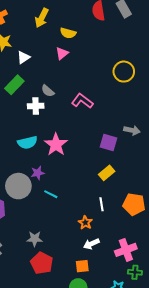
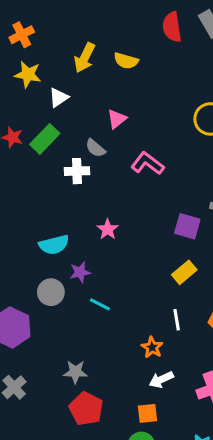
yellow arrow: (42, 18) -> (85, 58), moved
pink triangle: (62, 53) -> (117, 119), moved
cyan semicircle: (28, 142) -> (54, 245), moved
pink star: (56, 145) -> (108, 229), size x0.6
gray circle: (18, 186) -> (51, 292), size x0.7

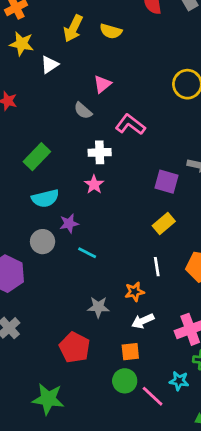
green rectangle: (45, 139) -> (37, 157), moved
white cross: (77, 171) -> (100, 152), moved
orange star: (152, 347) -> (134, 292), turned 30
gray star: (75, 372) -> (98, 307), moved

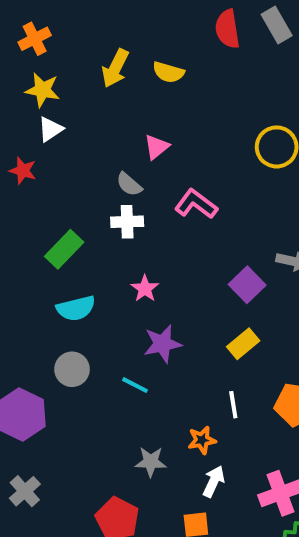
white triangle: (49, 65) -> (50, 129), moved
white cross: (100, 152) -> (127, 222), moved
purple square: (167, 182) -> (247, 285), turned 30
purple star: (69, 223) -> (163, 344), moved, size x1.4
white arrow: (143, 321) -> (214, 481), turned 140

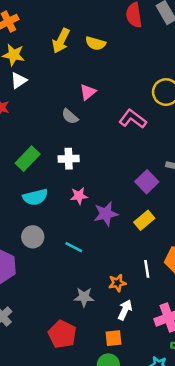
pink L-shape: (196, 204) -> (133, 119), moved
white cross: (127, 222) -> (69, 159), moved
pink star: (145, 289) -> (79, 196), moved, turned 30
purple star: (163, 344) -> (106, 214), moved
white line: (233, 405) -> (147, 269), moved

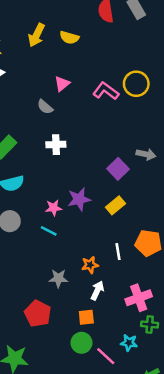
pink L-shape: (133, 119) -> (106, 91), moved
white cross: (69, 159) -> (56, 145), moved
pink star: (79, 196) -> (54, 208), moved

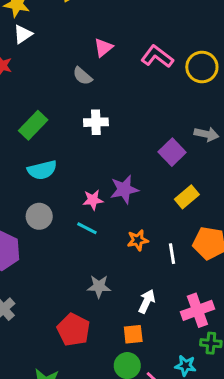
yellow circle: (136, 84) -> (202, 67), moved
yellow rectangle: (116, 205) -> (187, 197), moved
orange star: (90, 265) -> (138, 240), moved

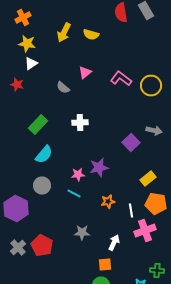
gray semicircle: (82, 76) -> (63, 88), moved
cyan semicircle: (42, 170) -> (44, 154), turned -36
yellow rectangle: (187, 197) -> (148, 178), moved
pink cross: (197, 310) -> (145, 230), moved
red pentagon: (74, 330) -> (42, 246), moved

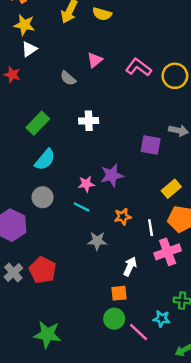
purple square: (131, 142) -> (151, 145), turned -36
gray star: (82, 232) -> (97, 241), moved

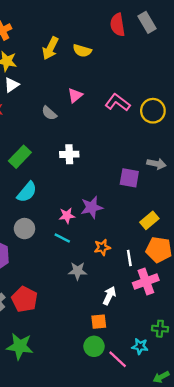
green star: (47, 334) -> (20, 346), moved

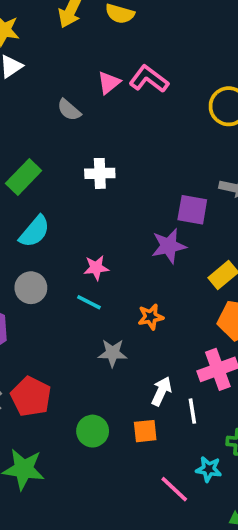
pink L-shape: (118, 102) -> (149, 79), moved
purple star: (92, 207) -> (169, 246), moved
white line: (129, 258) -> (192, 411), moved
green circle: (94, 346) -> (93, 431), moved

